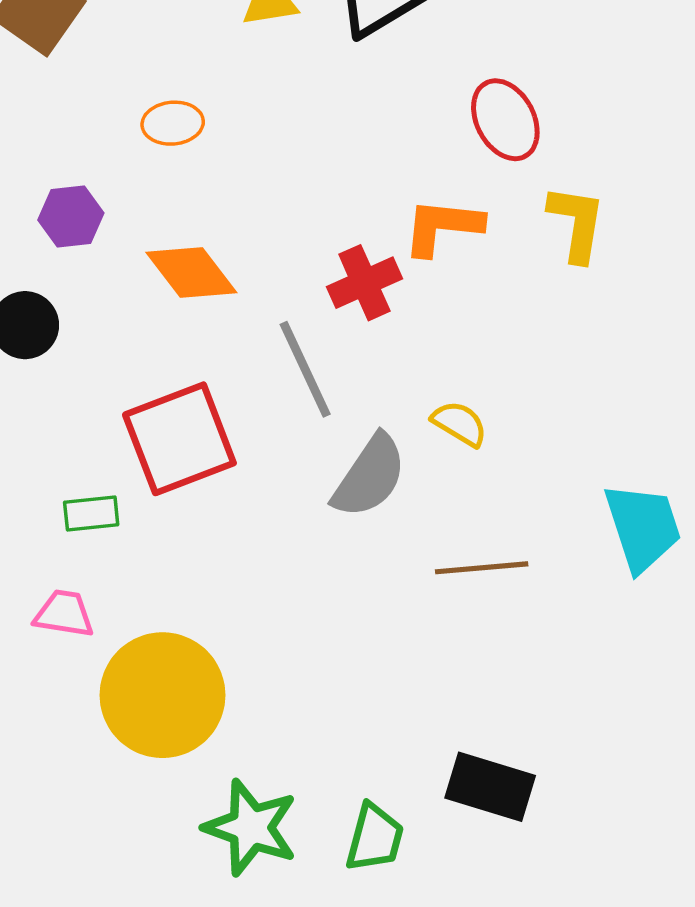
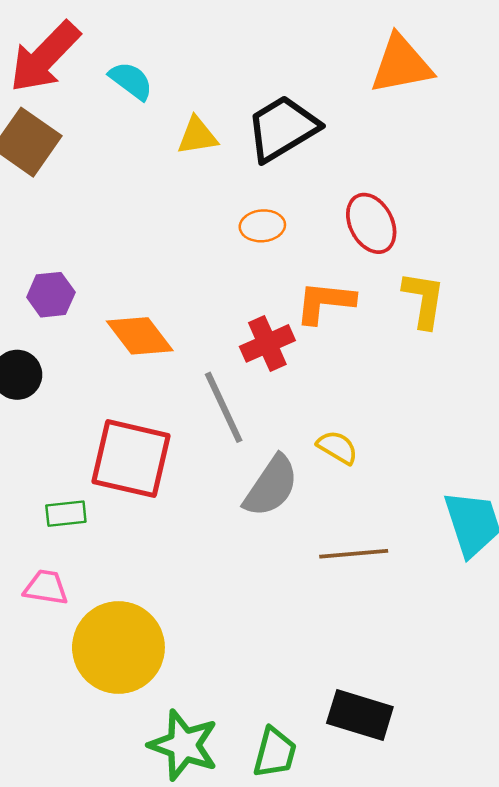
orange ellipse: (173, 123) -> (262, 226), moved
red square: (179, 439) -> (131, 459), turned 34

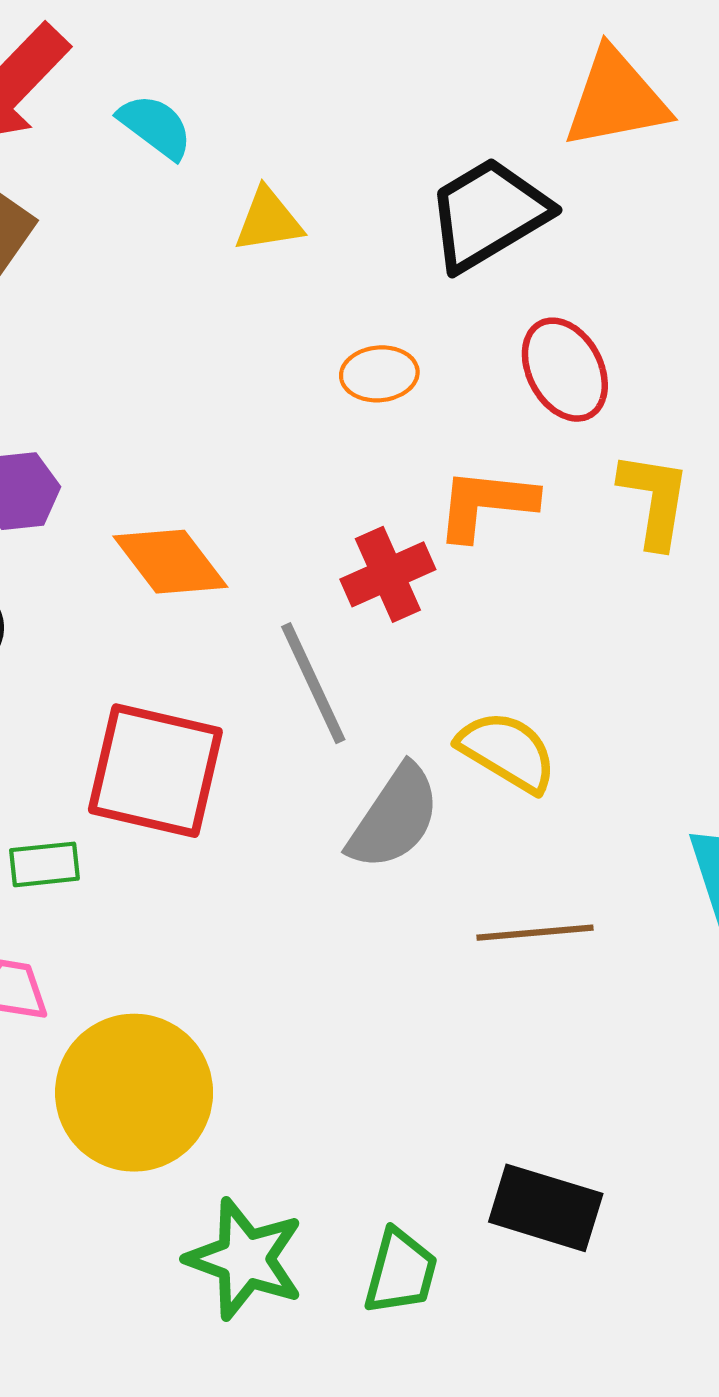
black trapezoid: (282, 128) -> (488, 214), moved
yellow semicircle: (337, 447) -> (507, 751), size x1.4

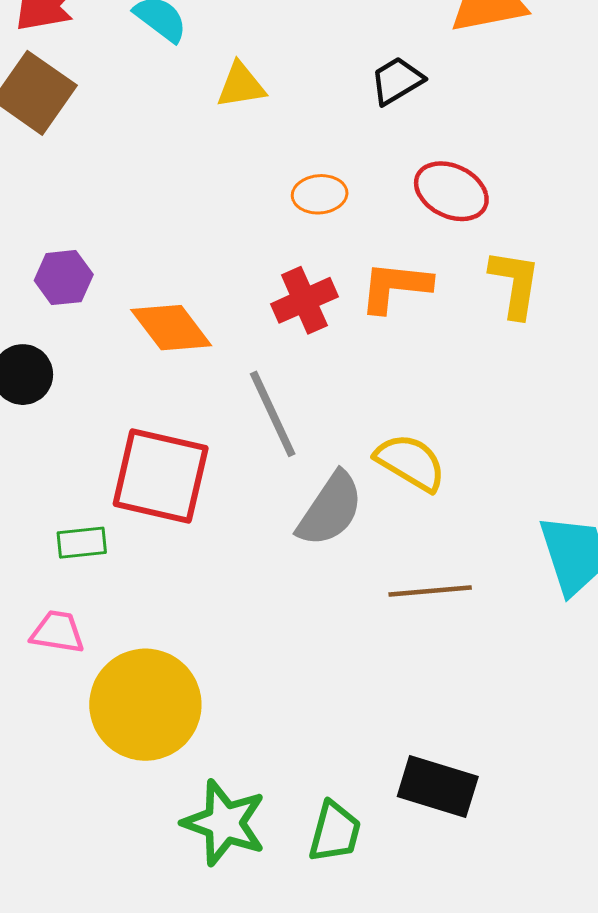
black trapezoid: (488, 214) -> (397, 81), size x0.6
red ellipse: (565, 370) -> (451, 191), turned -36
red cross: (388, 574) -> (304, 300), moved

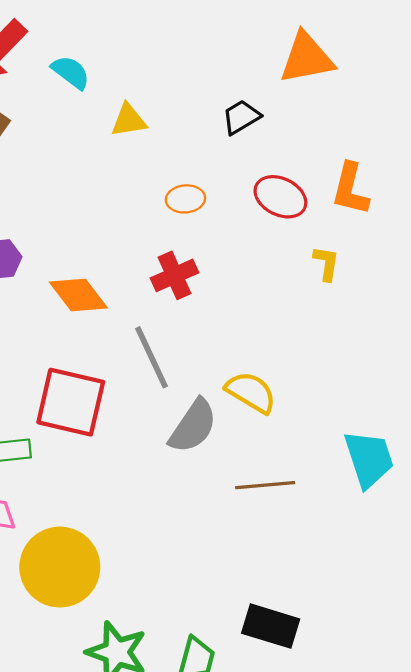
yellow L-shape: (515, 284) -> (326, 263), size x0.7
orange L-shape: (395, 287) -> (350, 189), moved, turned -82

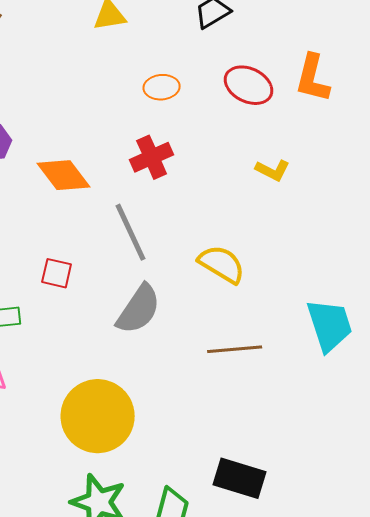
yellow L-shape: (326, 263) -> (273, 170), moved, turned 108
red square: (71, 402) -> (57, 273), size x0.5
gray semicircle: (193, 426) -> (139, 309), moved
yellow circle: (60, 567) -> (98, 416), moved

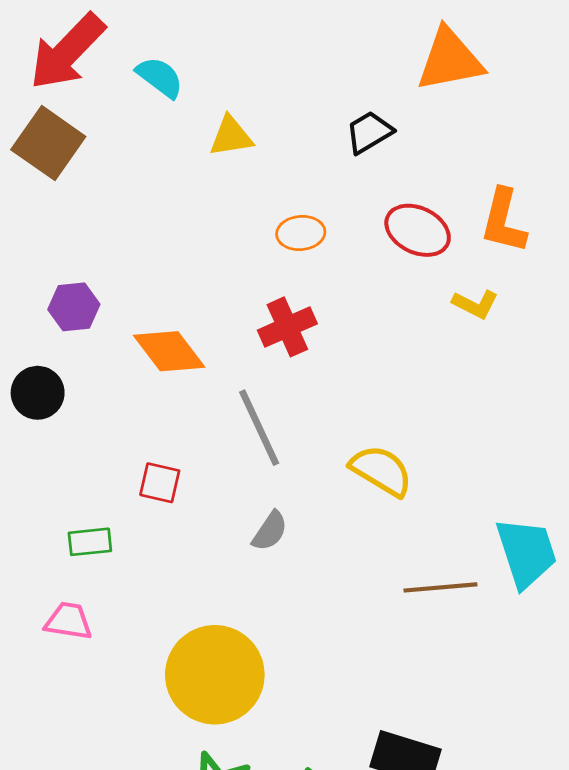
yellow L-shape: (273, 170) -> (475, 304), moved
gray semicircle: (139, 309) -> (270, 531), size x0.6
brown line: (235, 349) -> (440, 587), moved

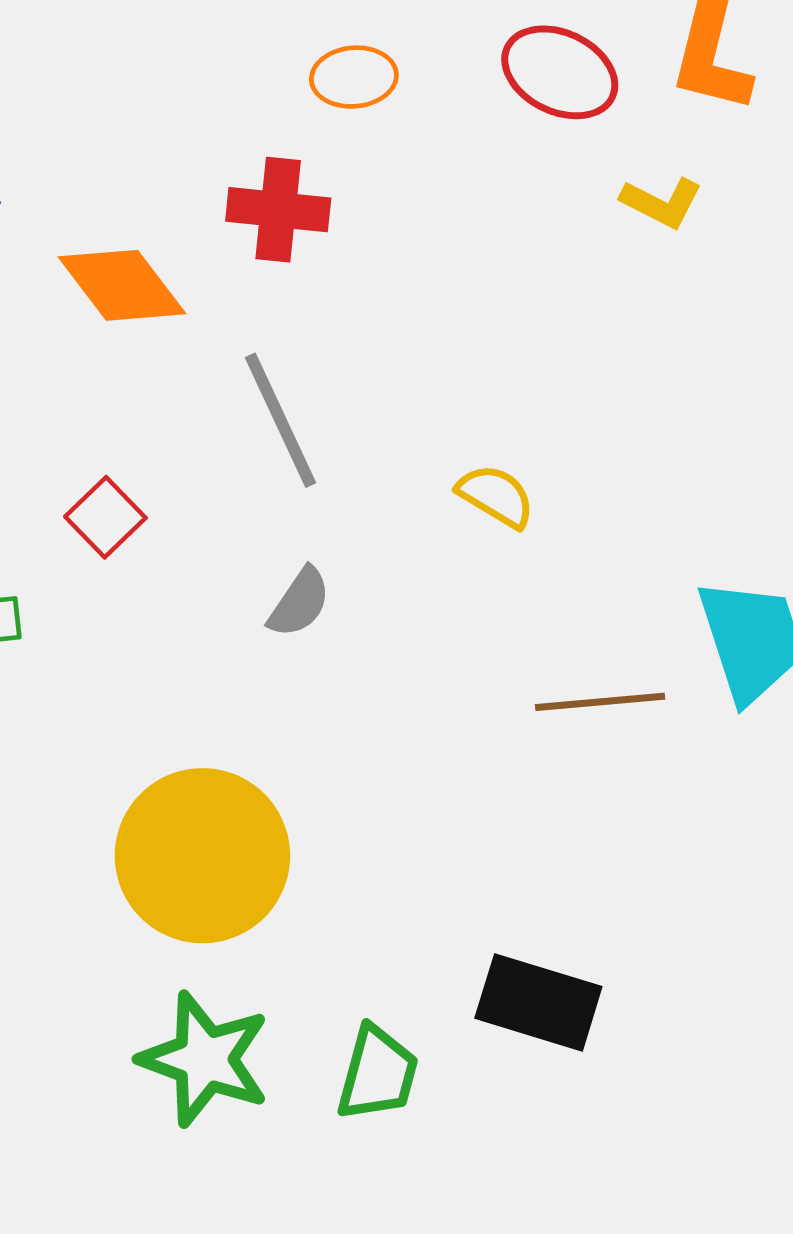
red cross: (287, 327) -> (278, 210), moved, turned 30
yellow semicircle: (381, 471) -> (496, 496), size x0.7
red square: (160, 483) -> (105, 517), turned 33

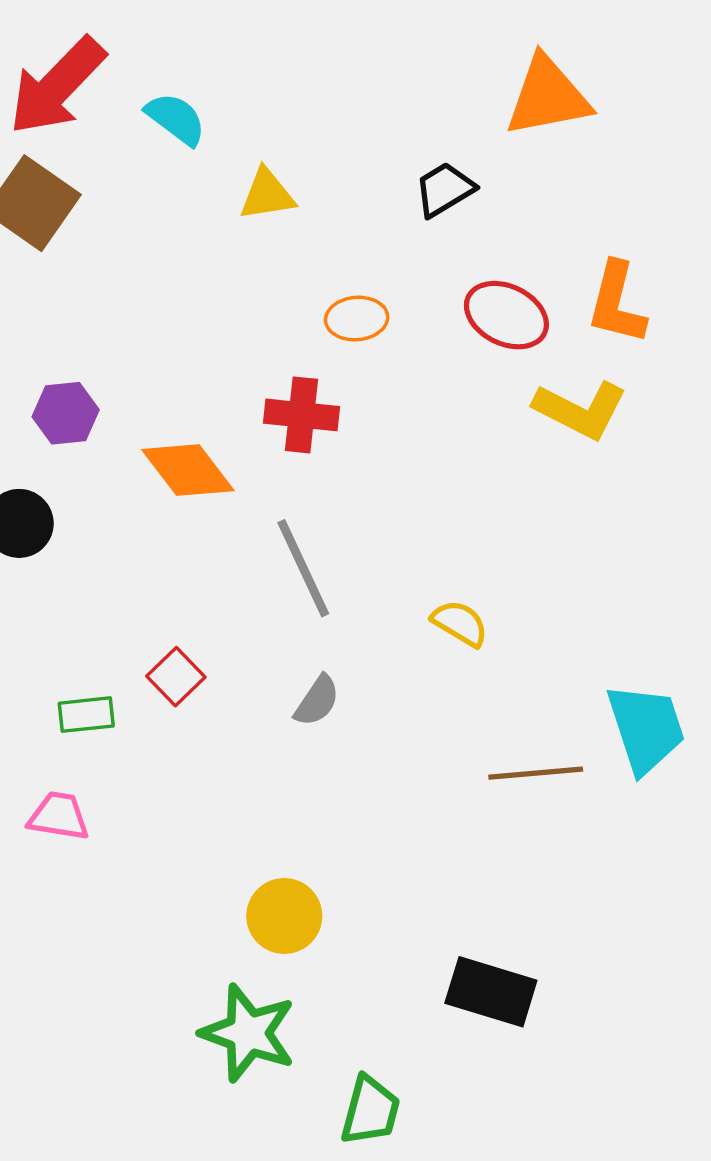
yellow L-shape: (662, 203) -> (580, 410), size x1.6
red square: (105, 517) -> (176, 677), moved
yellow circle: (202, 856) -> (284, 916), moved, size x0.6
green trapezoid: (378, 1073) -> (370, 1111), moved

